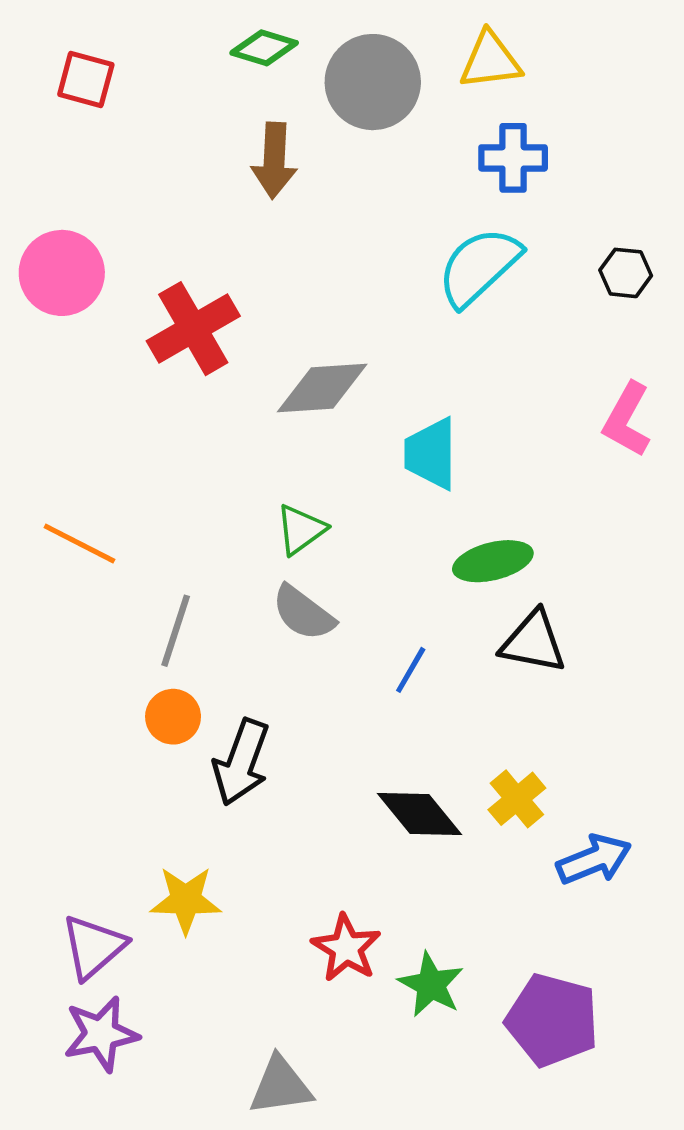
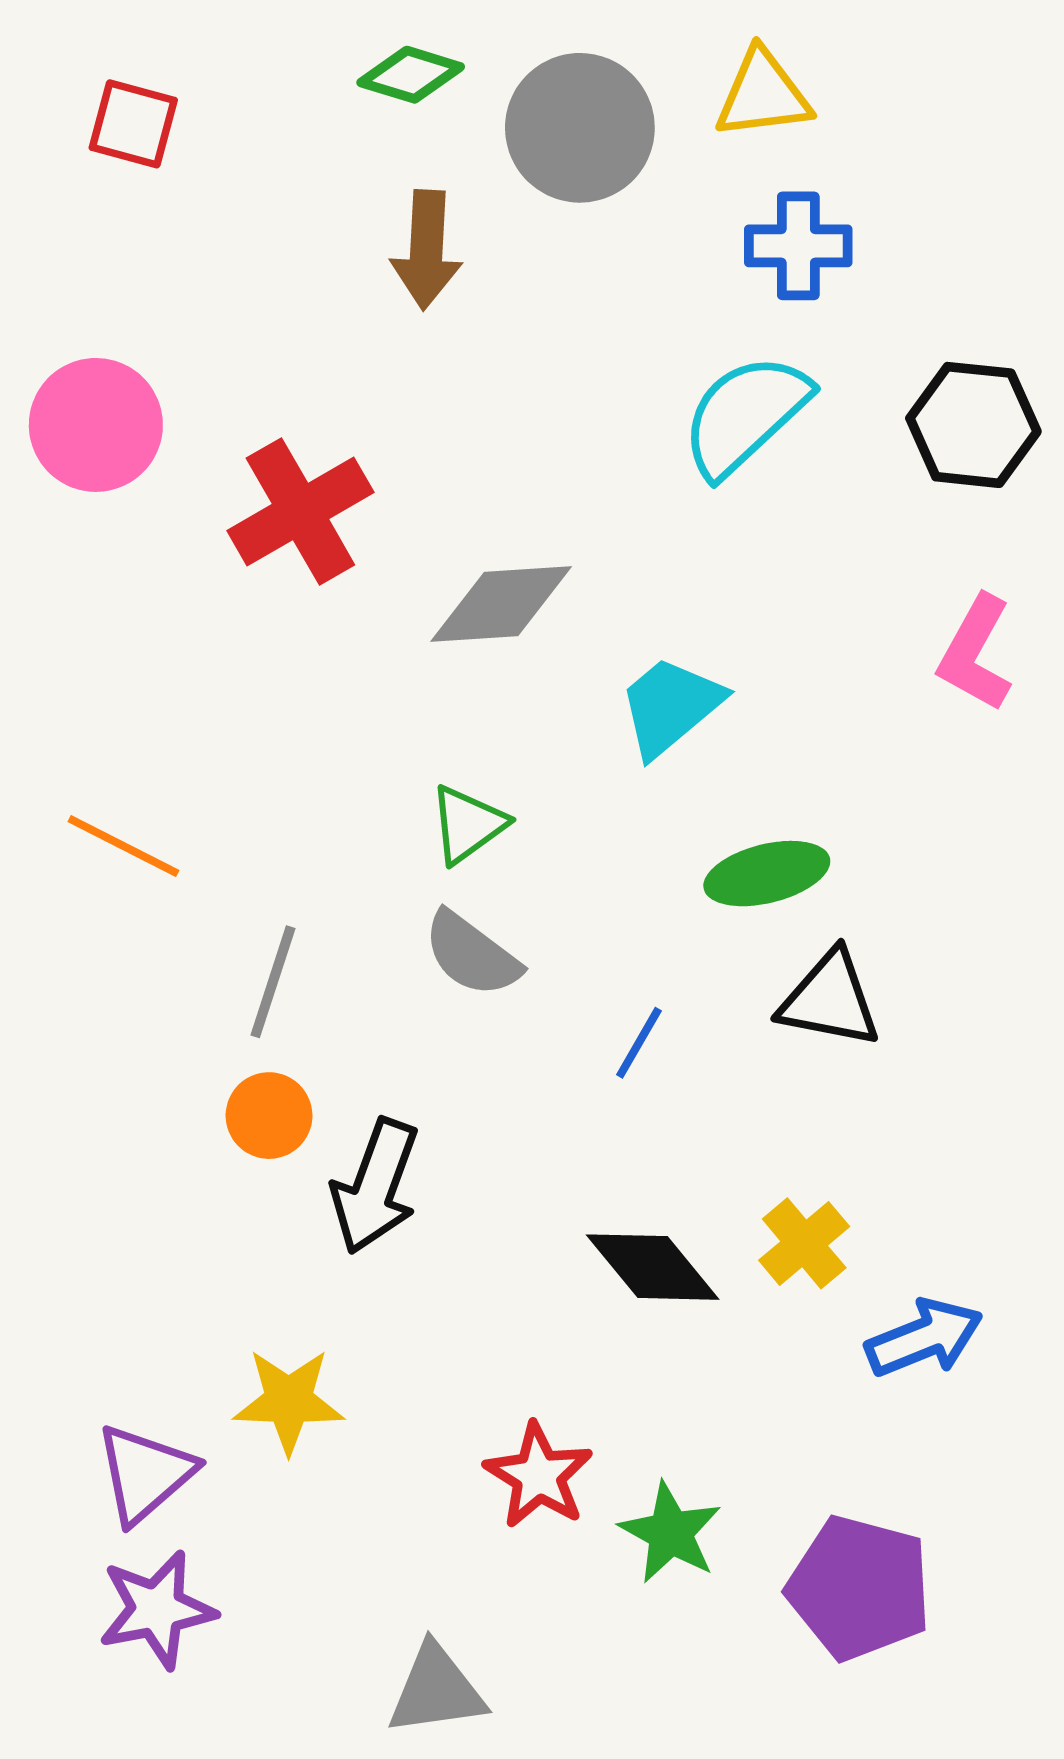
black hexagon: (626, 273) -> (973, 425), size x1.6
cyan trapezoid: (431, 454) -> (670, 706), turned 50

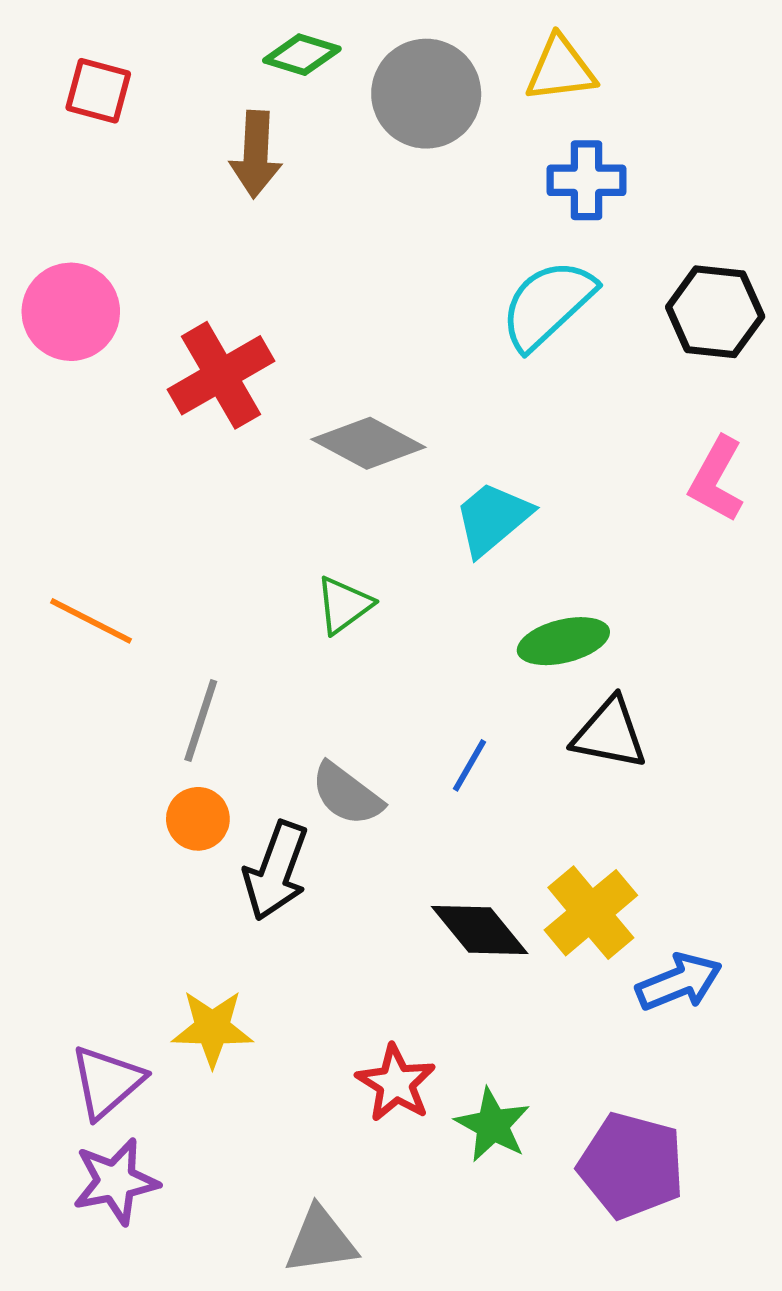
brown arrow: (426, 250) -> (256, 154), moved
gray diamond: (501, 604) -> (368, 443), turned 32
gray semicircle: (472, 954) -> (347, 794), moved
yellow cross: (804, 1243) -> (591, 913), size x1.4

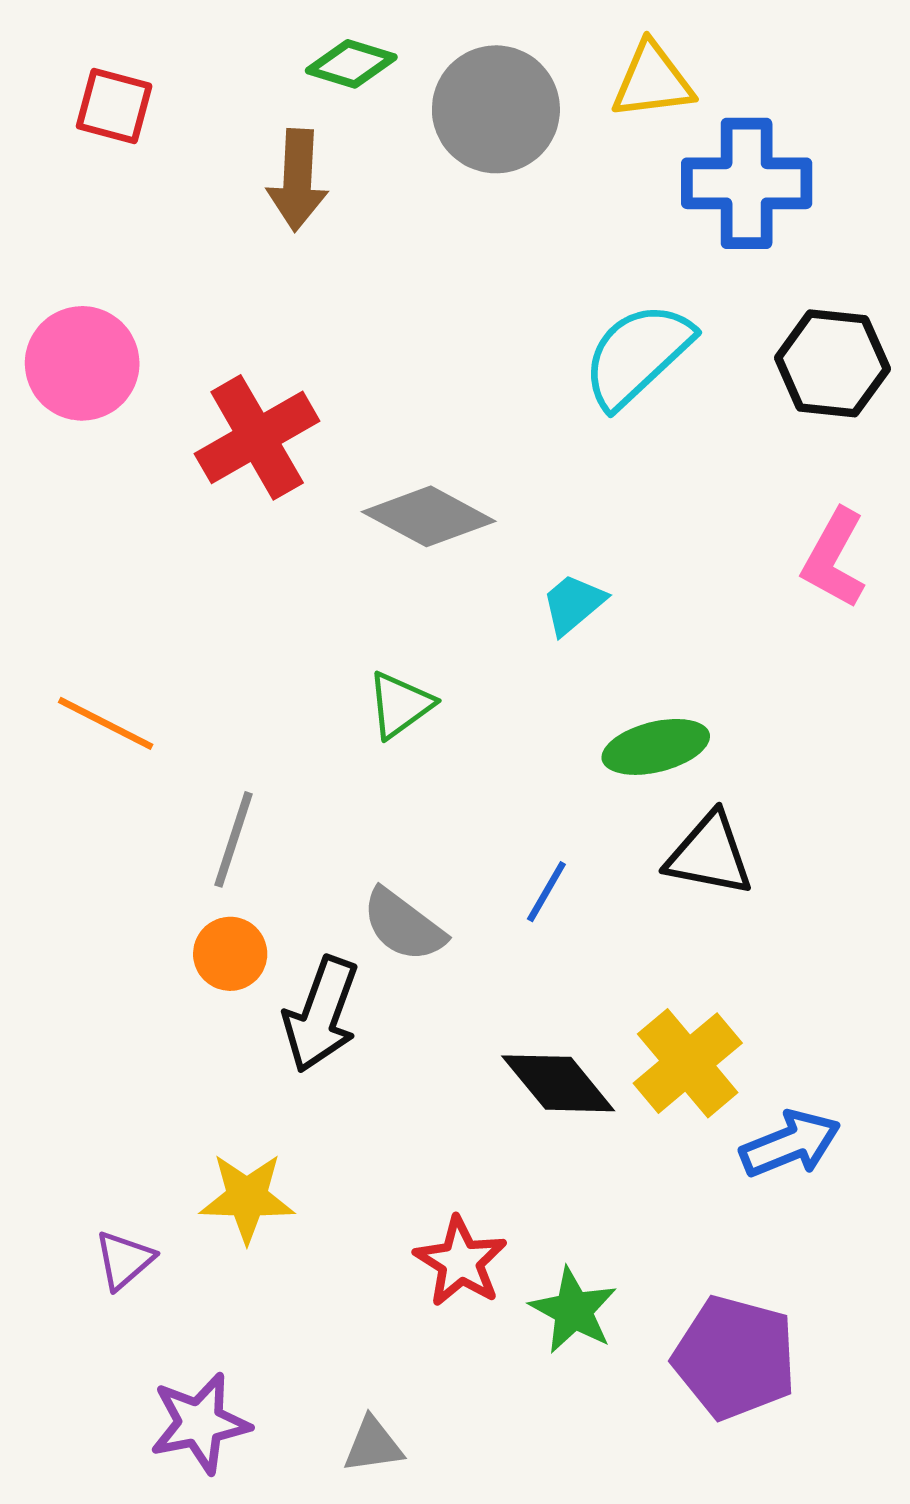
blue cross: (587, 180) -> (747, 183), moved, size x1.4
cyan trapezoid: (493, 518) -> (573, 604), size x0.7
purple triangle: (107, 1082) -> (124, 1260), size x0.7
purple star: (116, 1181) -> (200, 1423), moved
gray triangle: (321, 1241) -> (373, 1445), size x0.7

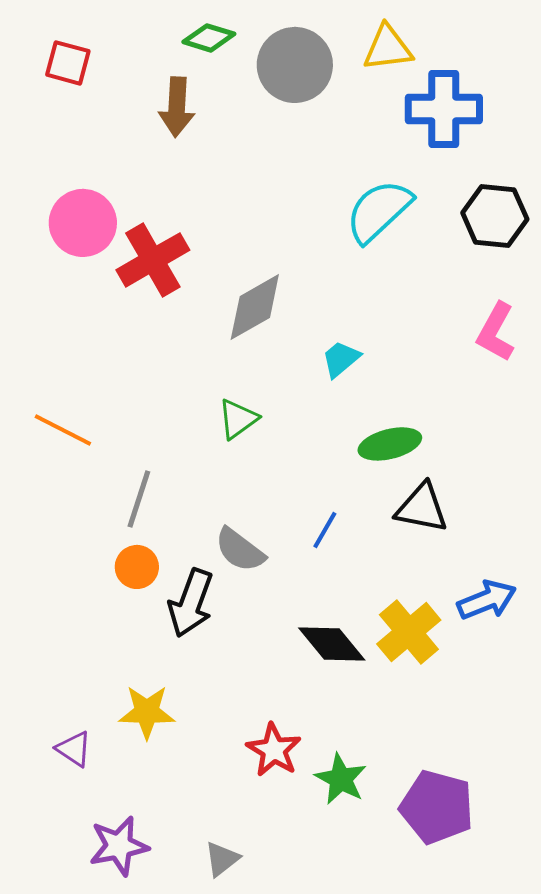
pink circle: (82, 363) -> (83, 223), moved
gray diamond: (429, 516) -> (255, 307), turned -58
blue arrow: (790, 1144) -> (487, 600), moved
purple triangle: (124, 1260) -> (74, 749), turned -45
gray triangle: (373, 1445) -> (222, 859), turned -30

